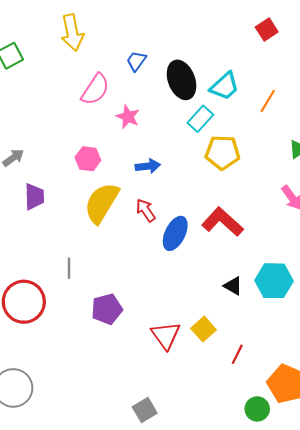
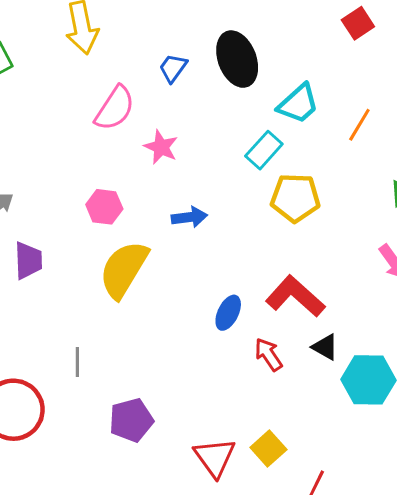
black ellipse: (181, 80) -> (237, 59), moved
red arrow: (146, 210) -> (268, 354), moved
blue ellipse: (175, 233) -> (228, 313), size x0.7
black triangle: (233, 286) -> (325, 347), moved

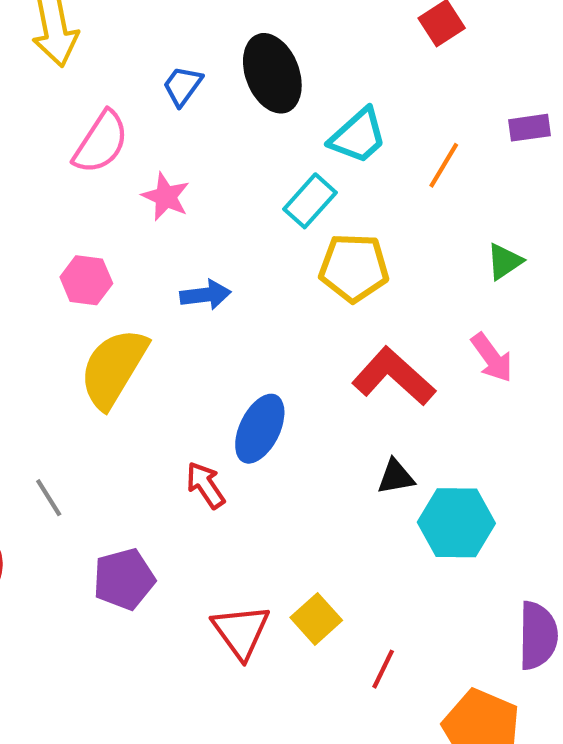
red L-shape: (295, 296) -> (394, 376), moved
blue ellipse: (228, 313) -> (260, 429), size x1.4
black triangle: (325, 347) -> (396, 477), turned -40
red arrow: (268, 354) -> (205, 485), moved
gray line: (77, 362) -> (49, 498), turned -32

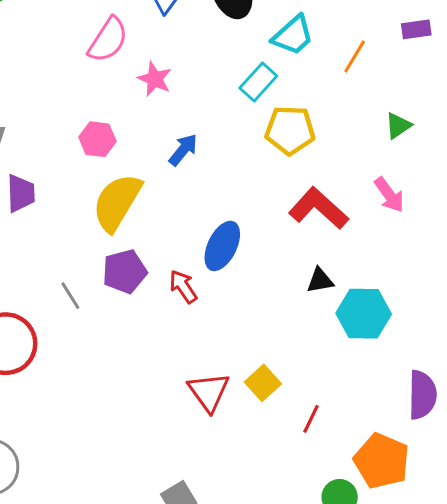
blue arrow: (205, 295) -> (183, 150), turned -44
purple pentagon: (124, 579) -> (125, 272), moved

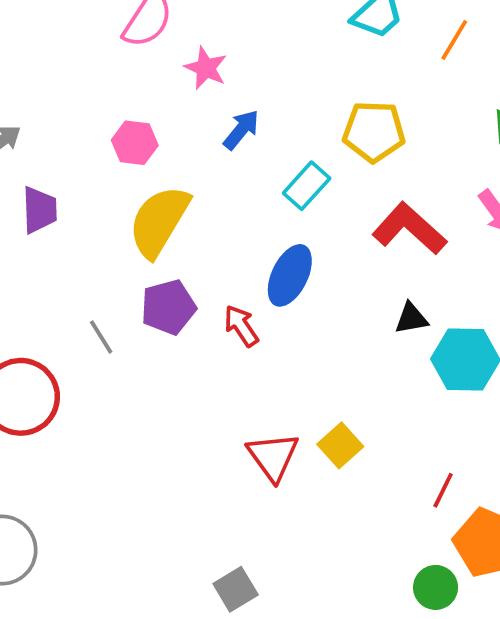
cyan rectangle: (258, 82) -> (307, 186), moved
blue arrow: (183, 150) -> (241, 130), moved
red line: (311, 419) -> (443, 490), moved

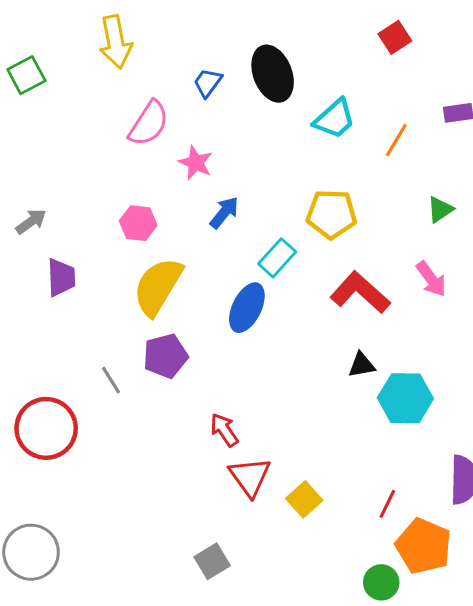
blue ellipse: (290, 275) -> (247, 308), moved
red arrow: (241, 326) -> (224, 430), moved
yellow square: (340, 445) -> (304, 499), moved
gray square: (236, 589) -> (212, 561), moved

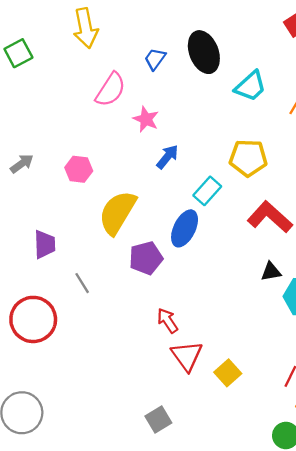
pink hexagon: (138, 223) -> (79, 169), moved
purple trapezoid: (61, 277) -> (45, 244), moved
purple pentagon: (165, 356) -> (146, 258), moved

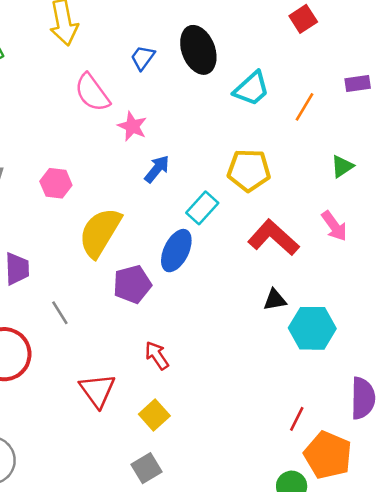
pink semicircle: (111, 90) -> (92, 93), turned 111
red triangle: (187, 356) -> (97, 390), moved
yellow square: (228, 373) -> (154, 415), moved

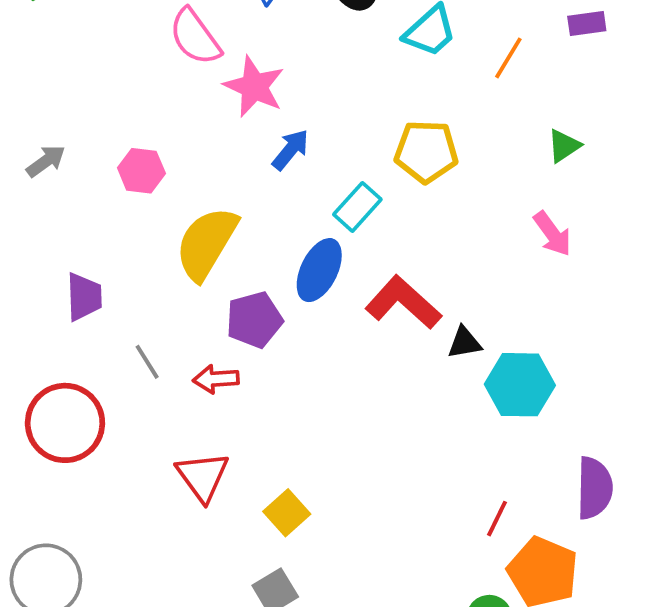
pink star: (132, 126) -> (254, 87), size x1.4
red L-shape: (273, 238) -> (403, 303), moved
red arrow: (157, 355) -> (216, 379), moved, turned -60

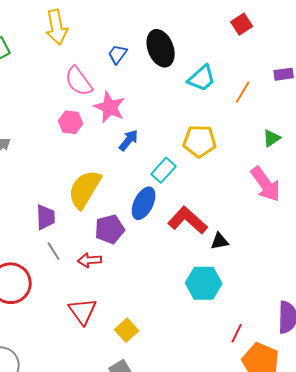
pink hexagon: (141, 171) -> (71, 122), moved
pink arrow: (552, 234) -> (266, 184), size x1.5
purple trapezoid: (84, 297) -> (46, 217), moved
cyan hexagon: (520, 385) -> (204, 283), moved

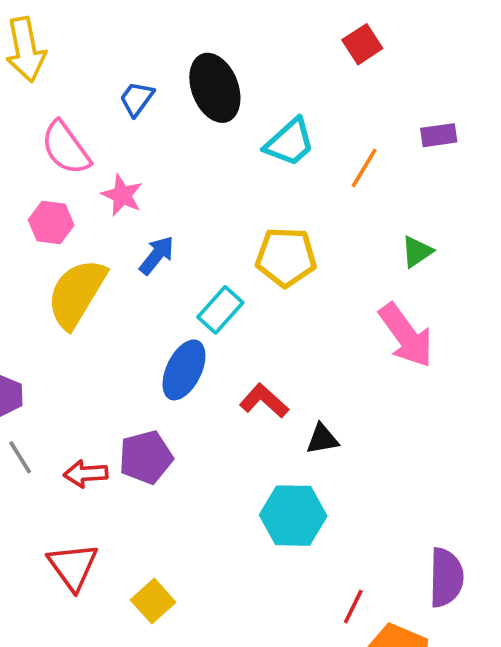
pink star: (110, 107) -> (122, 195), size x0.7
yellow semicircle: (85, 189) -> (77, 294), moved
red L-shape: (188, 220) -> (264, 401), size x0.7
purple pentagon: (110, 229) -> (146, 457), moved

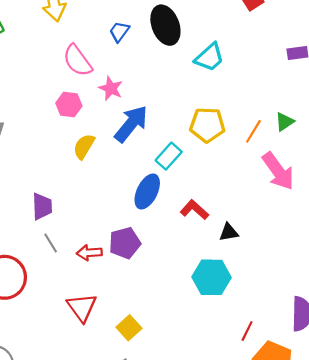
orange line: (364, 168) -> (253, 131), moved
blue arrow: (157, 255) -> (131, 124), size x1.6
yellow semicircle: (77, 294) -> (84, 146), size x0.6

